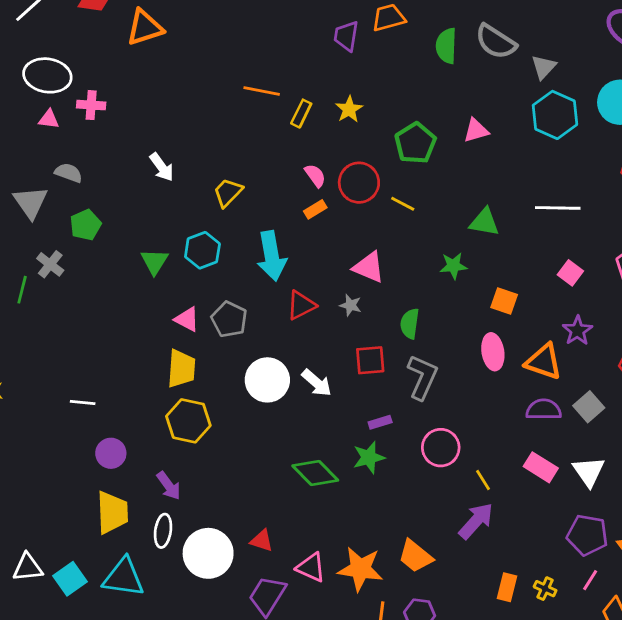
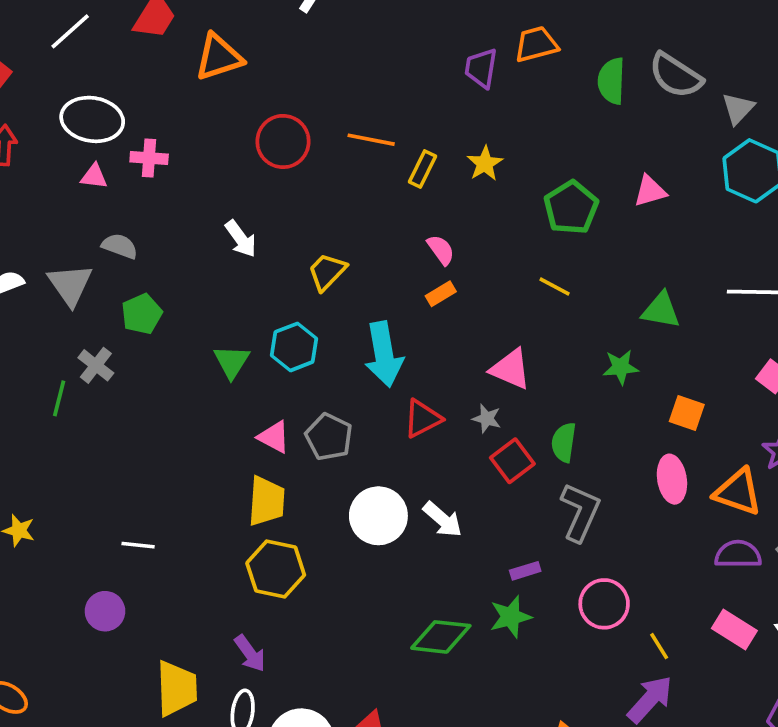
red circle: (359, 183) -> (283, 141), moved
red square: (370, 360) -> (512, 461), moved, turned -32
purple circle: (111, 453) -> (105, 611), moved
green diamond: (315, 473) -> (441, 637), turned -39

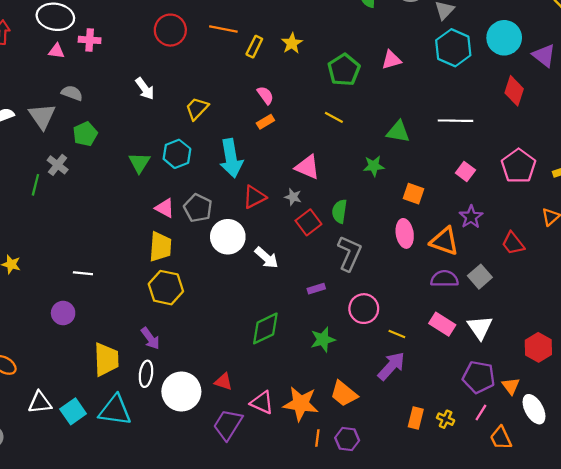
white circle: (378, 516) -> (228, 237), moved
green star: (511, 617) -> (323, 340), moved
green diamond: (441, 637) -> (265, 328), turned -32
yellow line: (659, 646) -> (397, 334), turned -35

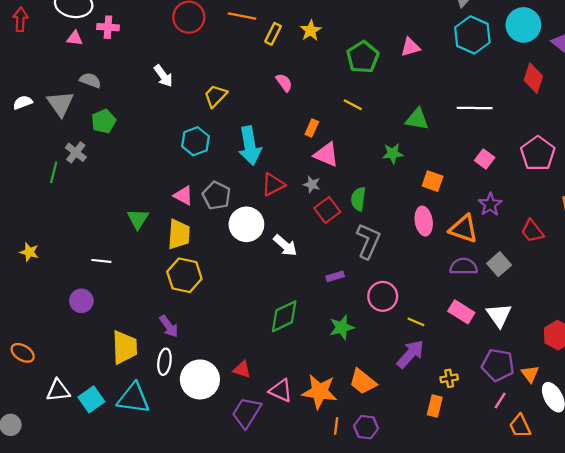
orange rectangle: (265, 122) -> (312, 128), moved, turned -35
green triangle: (139, 163) -> (138, 219), moved
yellow cross: (446, 419) -> (449, 378), moved, turned -35

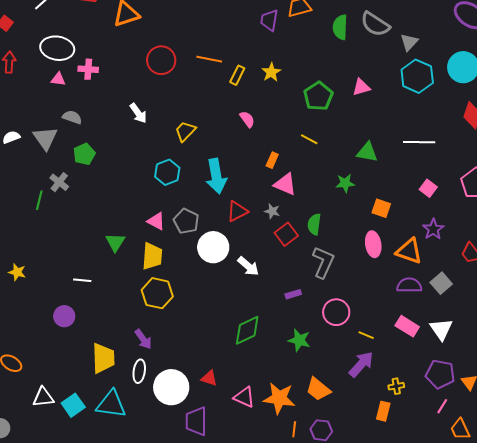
green star: (342, 327) -> (299, 340), turned 30
purple trapezoid: (246, 413) -> (196, 421), moved, turned -32

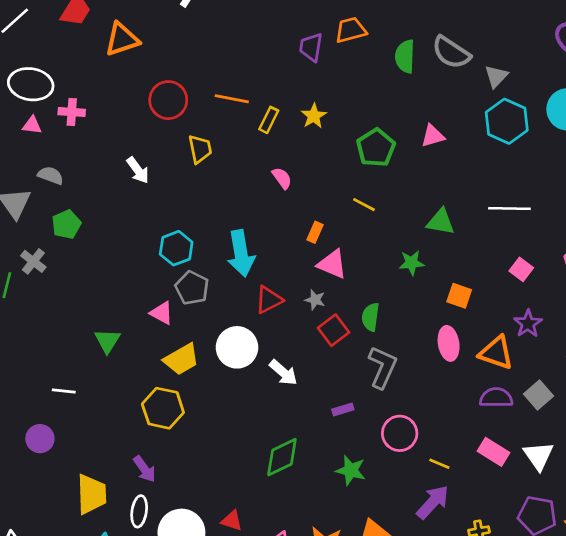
yellow trapezoid: (185, 131) -> (200, 149), moved, turned 125
gray pentagon: (186, 221) -> (192, 288), moved
yellow trapezoid: (152, 256) -> (181, 359), moved, turned 56

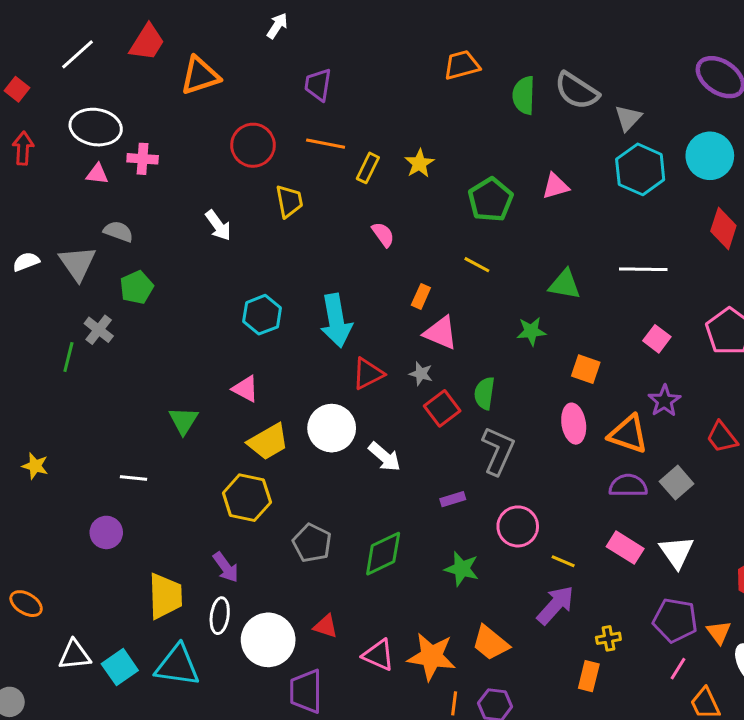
purple trapezoid: (311, 47) -> (318, 85), moved
gray pentagon: (192, 288) -> (312, 543), moved

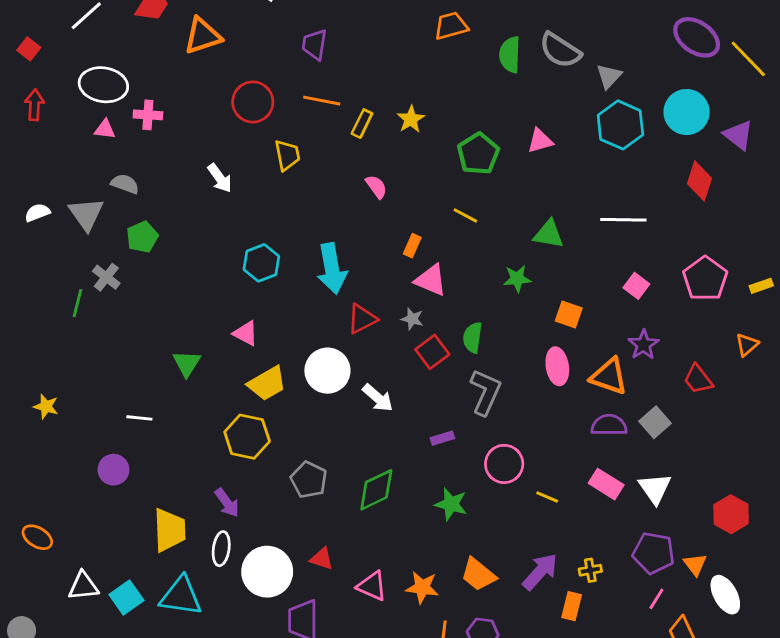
purple arrow: (556, 605) -> (540, 572), moved
orange star: (431, 657) -> (422, 587), size x0.7

